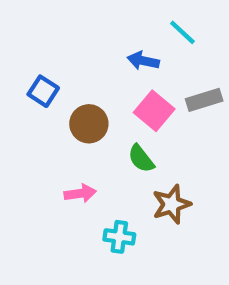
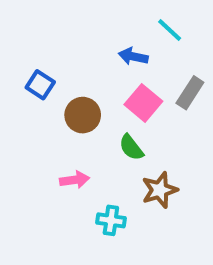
gray rectangle: (204, 100) -> (190, 93), turned -40

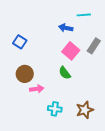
cyan line: (170, 30) -> (84, 15), turned -48
brown circle: (83, 115) -> (25, 74), moved
brown star: (160, 190) -> (85, 110), moved

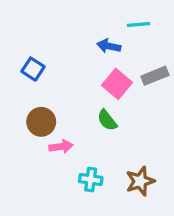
gray rectangle: (94, 46) -> (155, 76), turned 35

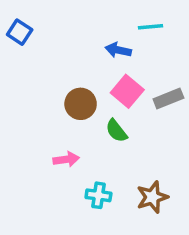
blue square: (33, 69) -> (20, 32), moved
gray rectangle: (155, 76) -> (168, 98), moved
brown circle: (41, 122) -> (81, 104), moved

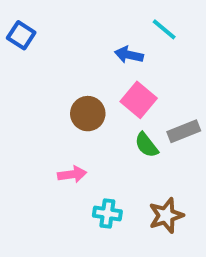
cyan line: (150, 27) -> (164, 29), turned 45
gray rectangle: (168, 98) -> (184, 131), moved
green semicircle: (116, 131) -> (147, 145), moved

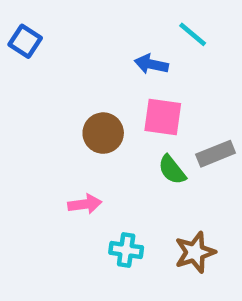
pink square: (139, 100) -> (163, 117), turned -32

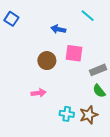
blue arrow: (151, 64) -> (58, 29), moved
green semicircle: (172, 170) -> (99, 91), moved
cyan cross: (126, 250) -> (67, 114), moved

